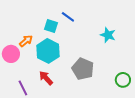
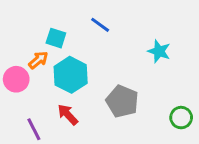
cyan square: (51, 26) -> (56, 38), moved

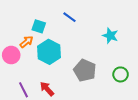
red arrow: (68, 115) -> (47, 89), moved
green circle: (181, 118) -> (121, 74), moved

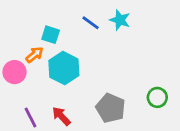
cyan star: (110, 36) -> (120, 20), moved
gray pentagon: (85, 70) -> (111, 108), moved

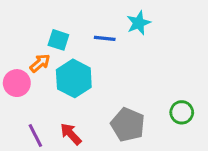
cyan star: (120, 20) -> (139, 23), turned 30
blue line: (91, 23) -> (105, 38), moved, turned -30

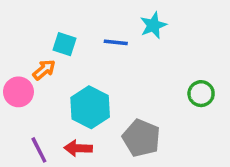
cyan hexagon: (74, 78) -> (90, 107), moved
green circle: (182, 112) -> (201, 94), moved
red arrow: (71, 134) -> (78, 148), turned -45

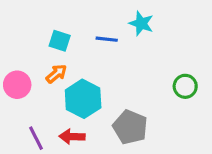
cyan star: (153, 25) -> (141, 23), turned -30
orange arrow: (44, 70) -> (56, 74), moved

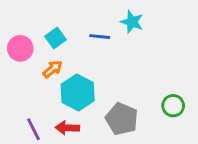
cyan square: (60, 41) -> (56, 38), turned 36
pink circle: (17, 85) -> (20, 48), moved
green circle: (185, 86) -> (173, 106), moved

